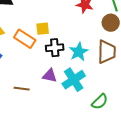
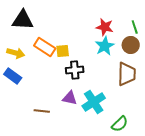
orange rectangle: (25, 39) -> (45, 47), moved
cyan star: (79, 52) -> (105, 46), moved

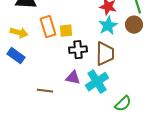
orange rectangle: (45, 47) -> (48, 27), turned 40
brown trapezoid: (127, 74) -> (105, 54), moved

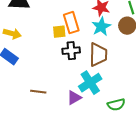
orange rectangle: (48, 27) -> (71, 23), moved
purple triangle: (73, 78) -> (74, 98), moved, turned -42
green semicircle: (123, 104) -> (116, 105), turned 30

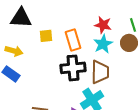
yellow square: (59, 32) -> (46, 36), moved
black cross: (71, 51) -> (73, 68), size x1.4

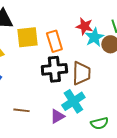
yellow square: (46, 36) -> (27, 37), size x1.6
cyan star: (103, 44) -> (94, 37), moved

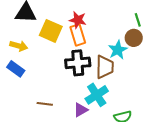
red star: (84, 26) -> (78, 20), moved
yellow square: (27, 37) -> (51, 31), turned 30
cyan star: (94, 37) -> (118, 50), moved

